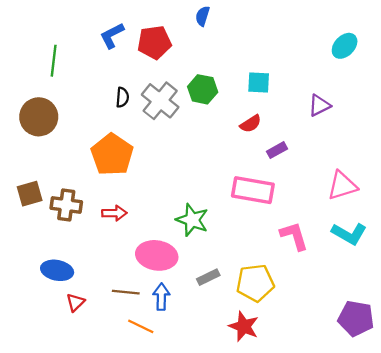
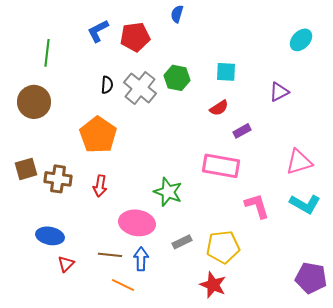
red arrow: (114, 213) -> (100, 186), turned 100

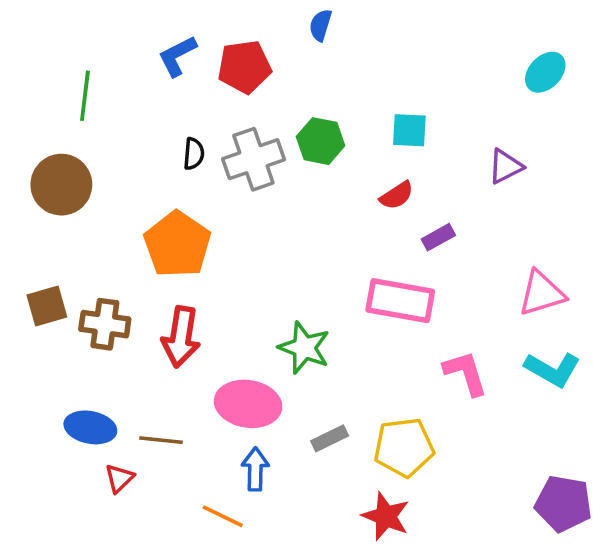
gray cross: (140, 88) -> (253, 159), turned 32
red arrow: (100, 186) -> (181, 337), size x1.5
brown line: (110, 255) -> (161, 440), moved

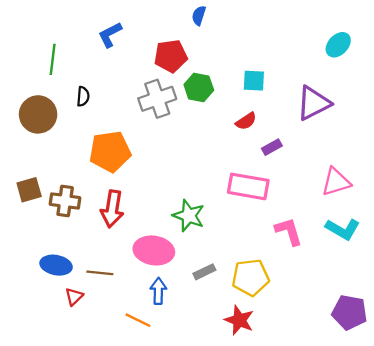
red pentagon: (244, 67) -> (171, 56), moved
black semicircle: (194, 154) -> (83, 96), moved
purple triangle: (505, 166) -> (313, 103), size x1.6
orange pentagon: (177, 244) -> (110, 152), turned 30

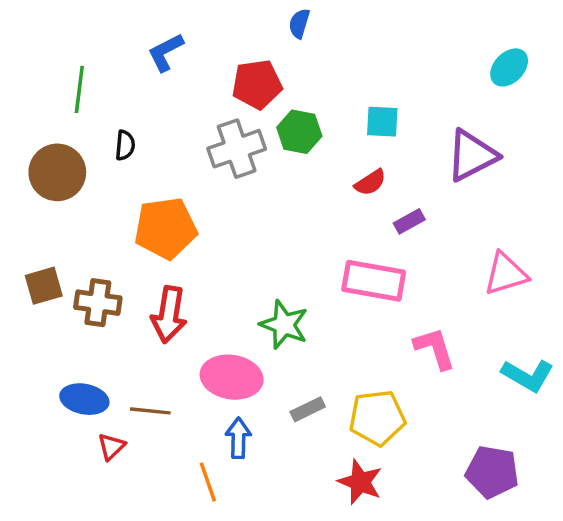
cyan L-shape: (343, 229) -> (528, 375), moved
purple pentagon: (349, 312) -> (492, 472), moved
orange line: (138, 320) -> (208, 482), turned 45

